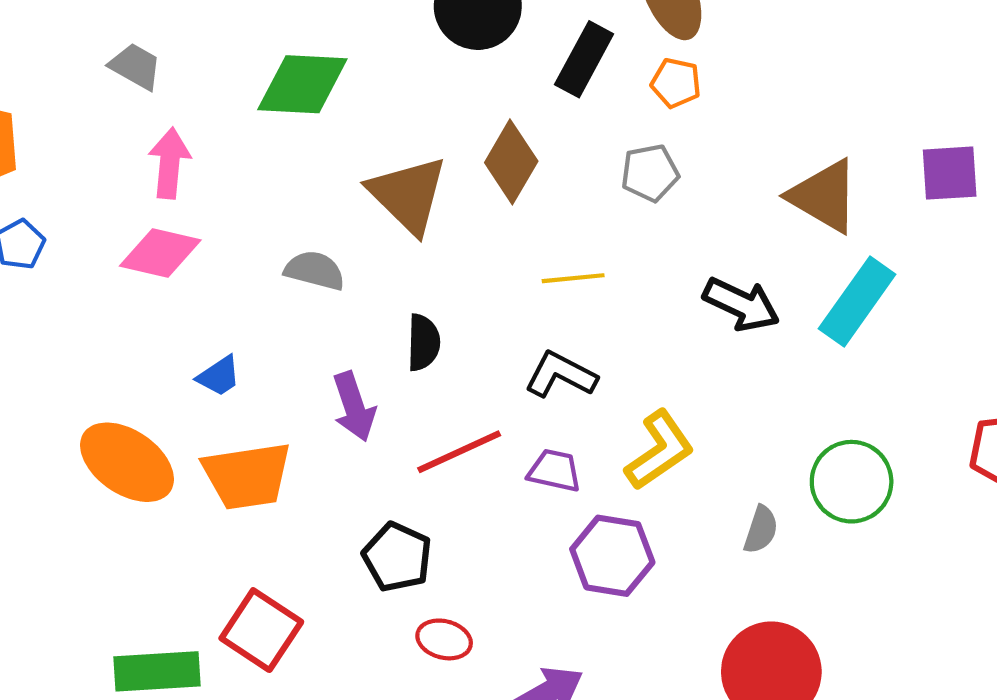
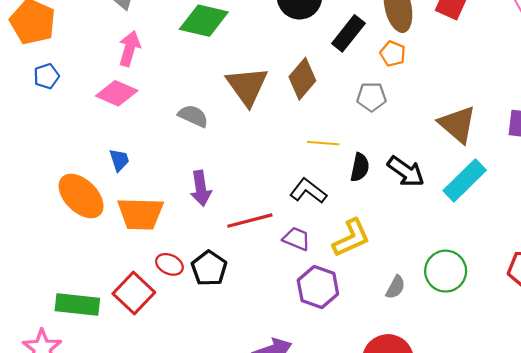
black semicircle: (423, 342) -> (360, 167), moved
blue trapezoid: (219, 376) -> (119, 160), moved, turned -85
red ellipse: (444, 639) -> (169, 264), moved

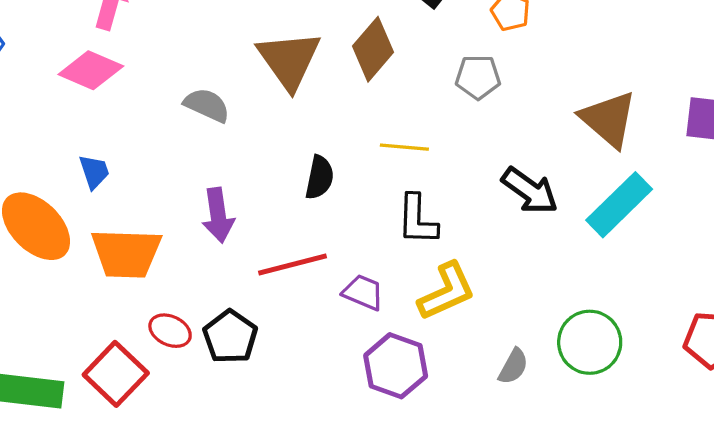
black semicircle: (360, 167) -> (320, 177), moved
black L-shape: (308, 191) -> (417, 220), moved, turned -126

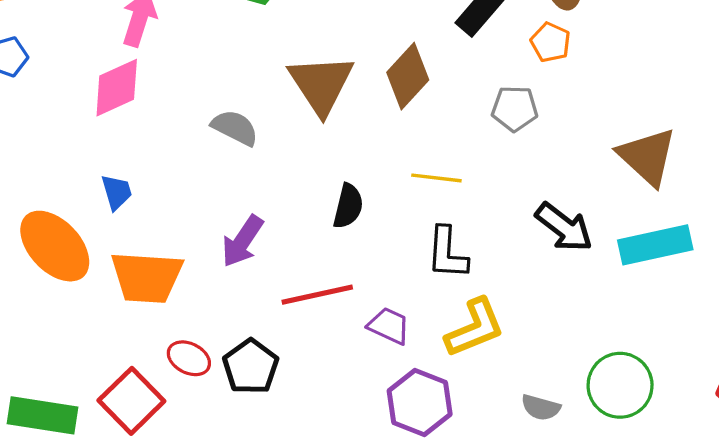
pink diamond: (91, 70) -> (117, 88), turned -50
cyan rectangle: (619, 205) -> (655, 245), turned 30
purple arrow: (218, 215) -> (242, 241), turned 40
gray semicircle: (513, 366) -> (541, 407), turned 75

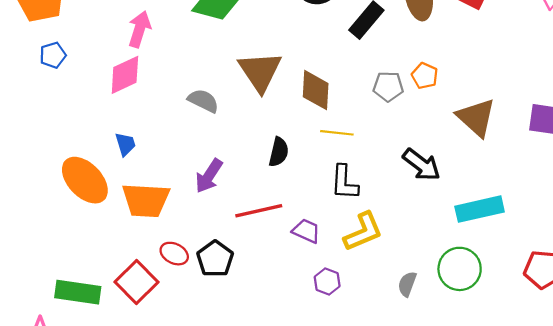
orange pentagon: (550, 42) -> (425, 76), moved
brown diamond: (408, 76) -> (316, 90), moved, turned -39
cyan rectangle: (655, 245) -> (480, 209), moved
purple hexagon: (420, 403) -> (327, 281), size x0.6
gray semicircle: (541, 407) -> (407, 284), turned 95

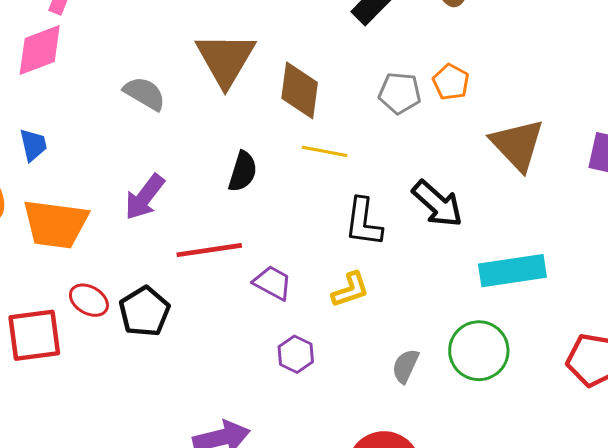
black L-shape: (344, 182) -> (363, 222), moved
yellow L-shape: (363, 232) -> (350, 290), size x0.7
red square: (136, 282) -> (34, 335), turned 33

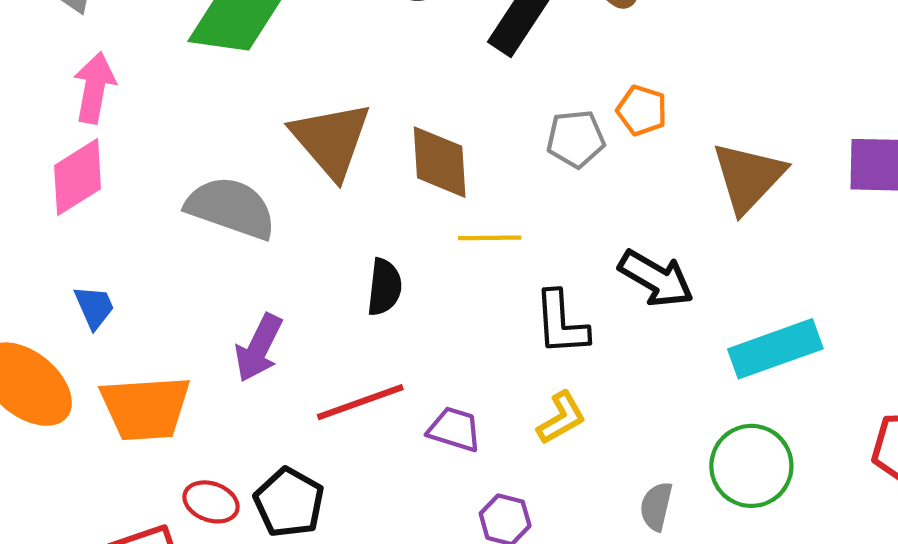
gray semicircle: (145, 94) -> (231, 208), size x1.5
brown triangle: (517, 145) -> (748, 177), turned 38

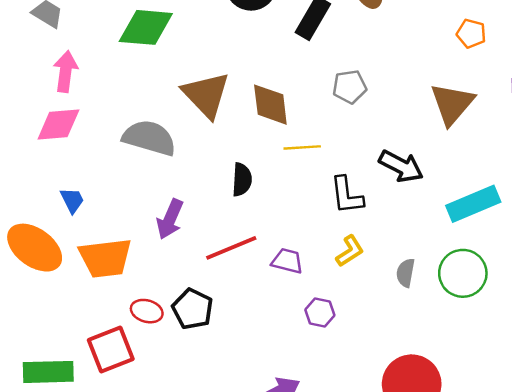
orange pentagon: (642, 110) -> (471, 33), moved
pink diamond: (78, 177) -> (58, 124), turned 30
gray semicircle: (656, 506) -> (406, 273), moved

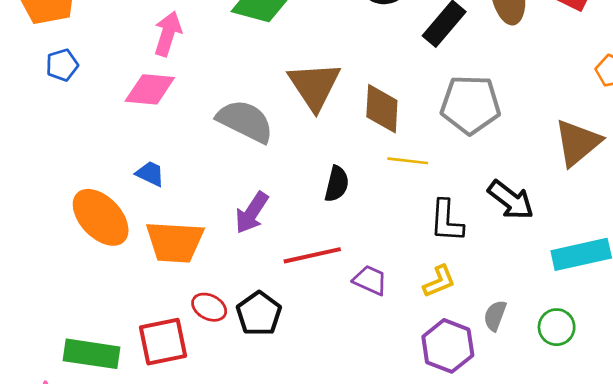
gray pentagon: (350, 87) -> (470, 105), size x1.6
blue trapezoid: (72, 200) -> (150, 174), turned -48
green circle: (463, 273) -> (557, 327), size x0.7
purple hexagon: (320, 312) -> (448, 346), moved, size x1.6

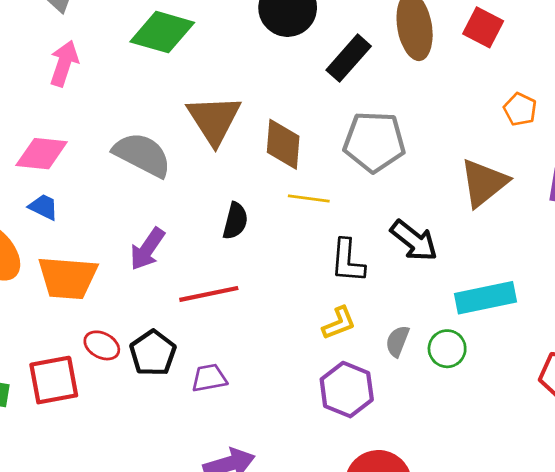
pink diamond: (150, 89) -> (42, 154), moved
purple trapezoid: (370, 280) -> (209, 378), moved, turned -36
gray semicircle: (495, 316) -> (397, 341), moved
green circle: (557, 327) -> (447, 349), moved

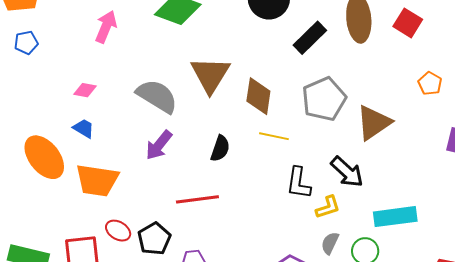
gray pentagon: (374, 142) -> (324, 99), turned -30
pink diamond: (42, 154) -> (85, 90), size x0.6
brown triangle: (484, 183) -> (374, 123), moved
purple arrow: (147, 249) -> (159, 145), moved
yellow L-shape: (339, 323) -> (328, 207), moved

